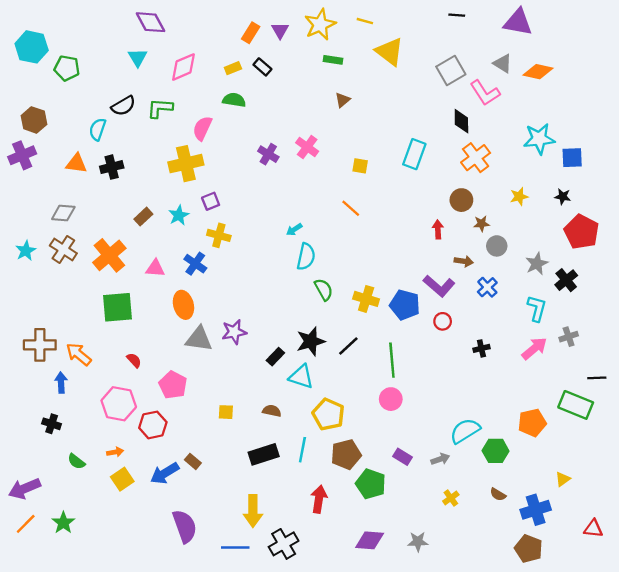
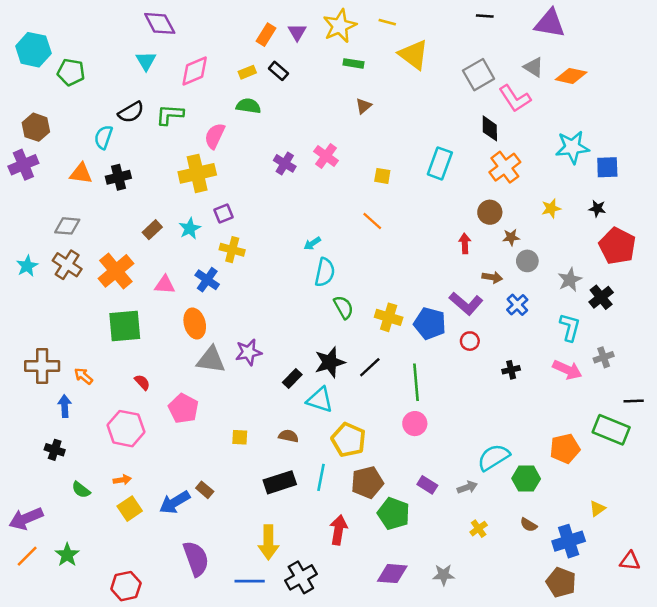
pink arrow: (534, 348) -> (567, 370), turned 64
orange arrow: (79, 354) -> (83, 376), size x0.7
red hexagon: (153, 425) -> (126, 586), moved

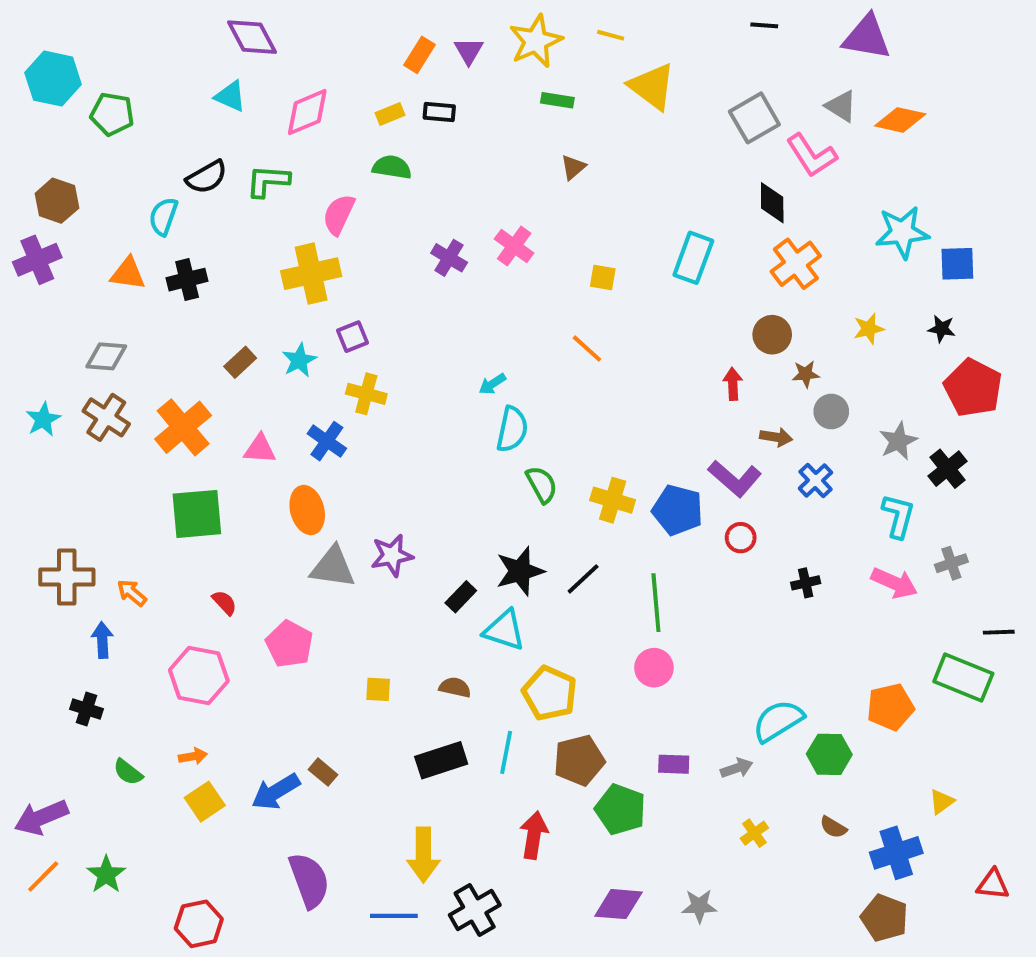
cyan triangle: (146, 61) -> (230, 96), turned -35
black rectangle: (278, 71) -> (439, 112), turned -36
purple rectangle: (427, 485) -> (674, 764), turned -30

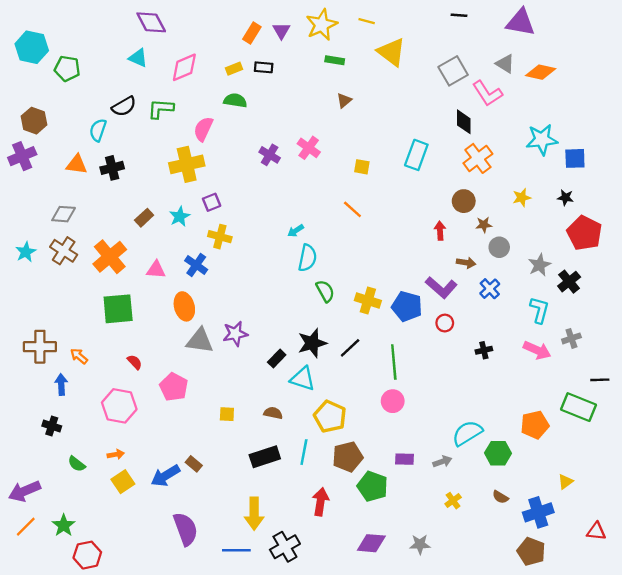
red hexagon: (199, 924) -> (87, 555), moved

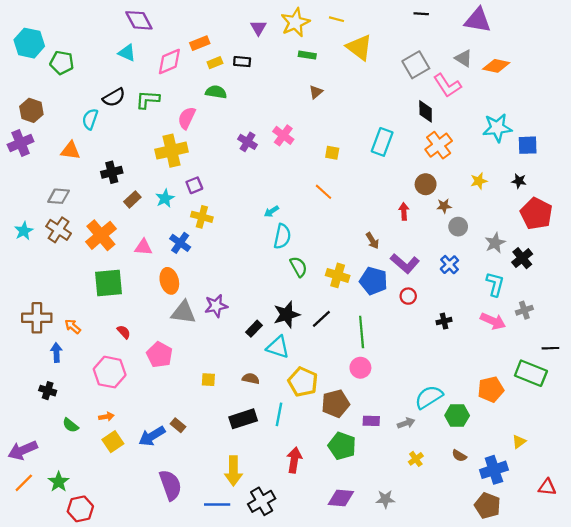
orange rectangle: (252, 33) -> (200, 43), moved, turned 36
black cross: (112, 168) -> (112, 172), moved
brown arrow: (466, 263) -> (372, 241), moved, turned 49
brown pentagon: (348, 457) -> (335, 404), moved

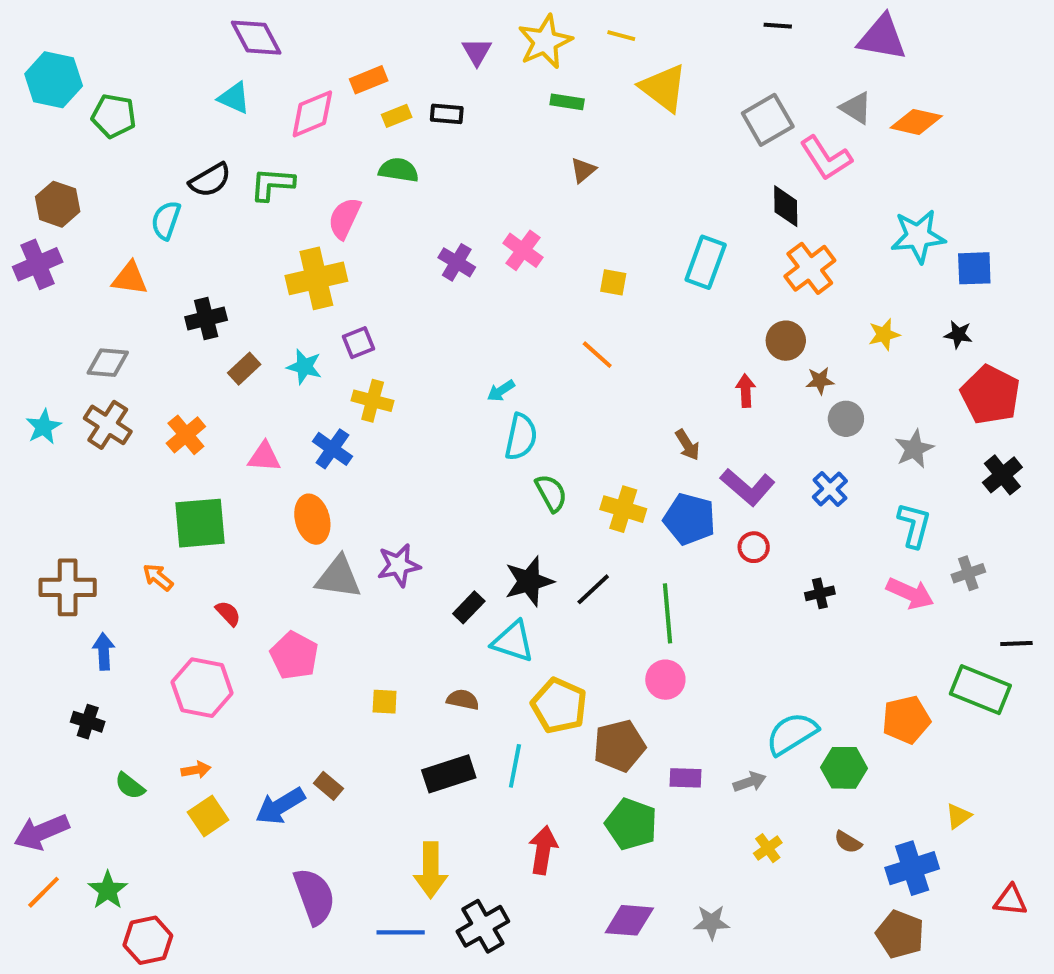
cyan star: (165, 198) -> (304, 367), turned -30
orange cross: (101, 235) -> (186, 435), size x0.7
black cross: (522, 258) -> (1002, 475), moved
orange arrow: (73, 326) -> (158, 577), moved

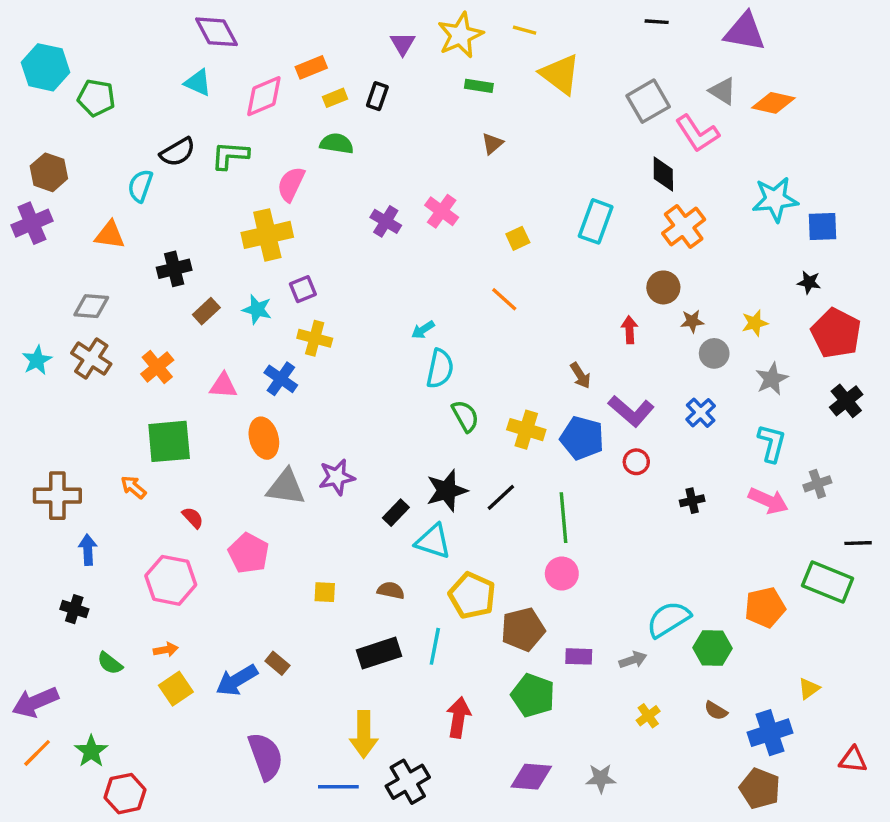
black rectangle: (447, 114) -> (377, 96), turned -76
yellow square: (613, 282) -> (518, 238), turned -35
yellow star: (884, 335) -> (755, 323), moved

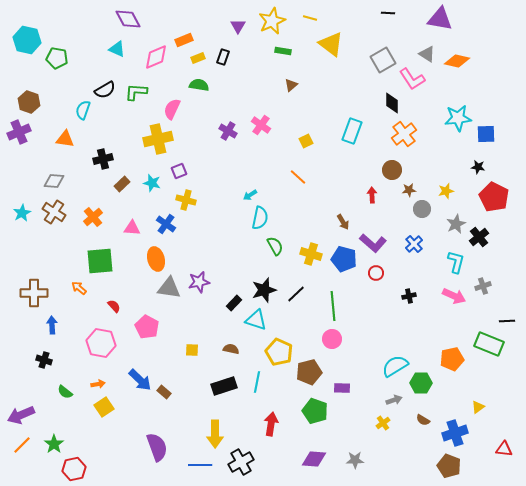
black cross: (846, 401) -> (479, 237), moved
gray arrow: (633, 660) -> (394, 400), moved
blue arrow: (237, 680) -> (140, 380), moved, turned -105

